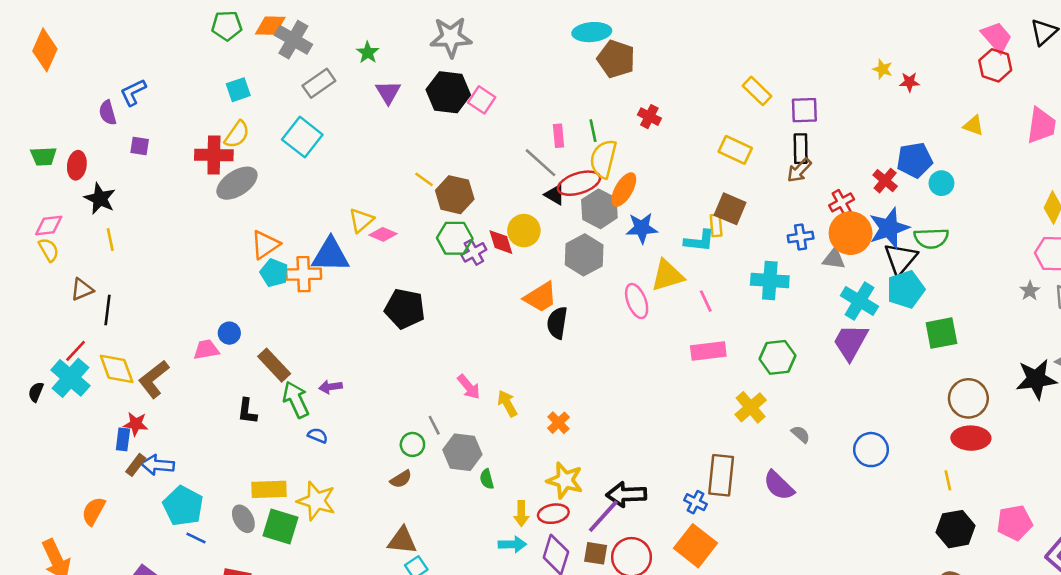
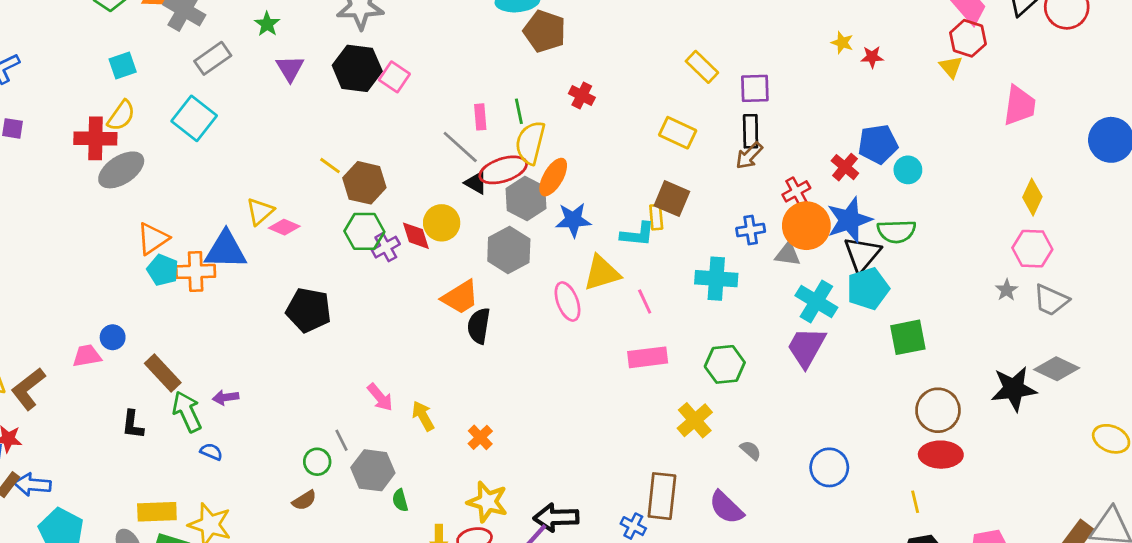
yellow triangle: (973, 126) -> (951, 67), moved, turned 30

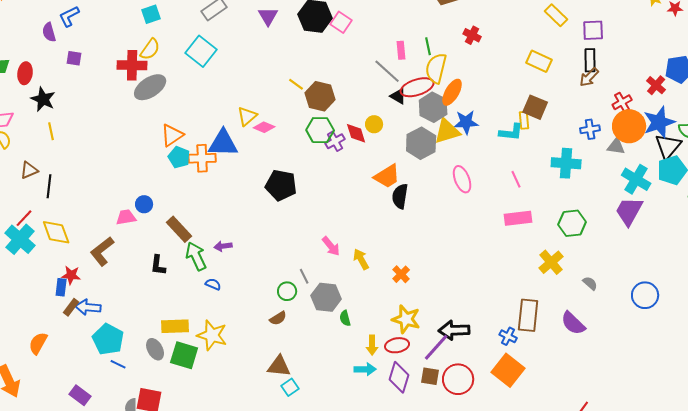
yellow circle: (442, 223) -> (374, 124), size x0.7
yellow triangle: (602, 273) -> (447, 131), moved
brown L-shape: (28, 389) -> (102, 251), moved

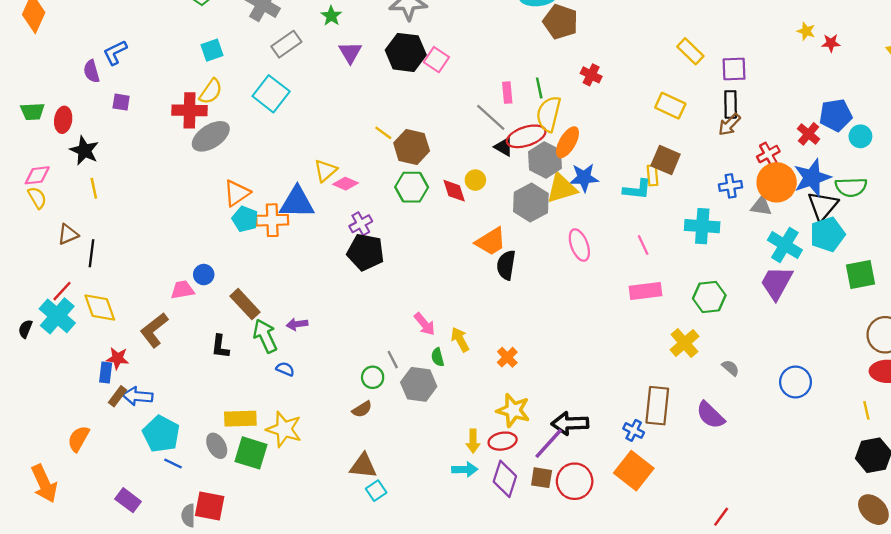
purple cross: (335, 141) -> (361, 224), moved
green semicircle: (345, 318) -> (438, 357), moved

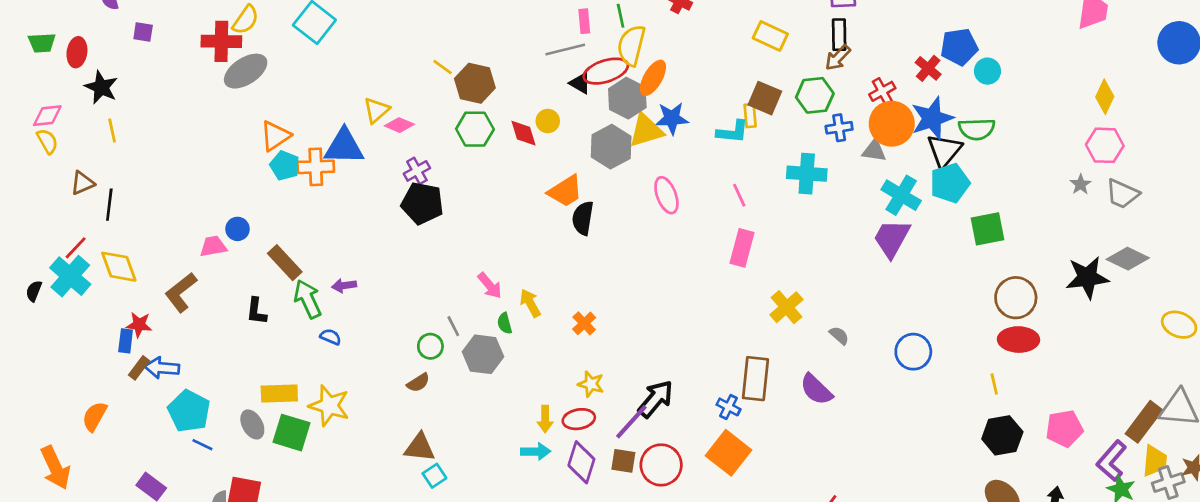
gray line: (491, 117) -> (565, 50), turned -56
pink rectangle: (645, 291) -> (742, 248), turned -68
green hexagon: (709, 297) -> (815, 95), moved
yellow star: (513, 410) -> (591, 384), size x0.7
black arrow: (570, 423) -> (656, 399), turned 132

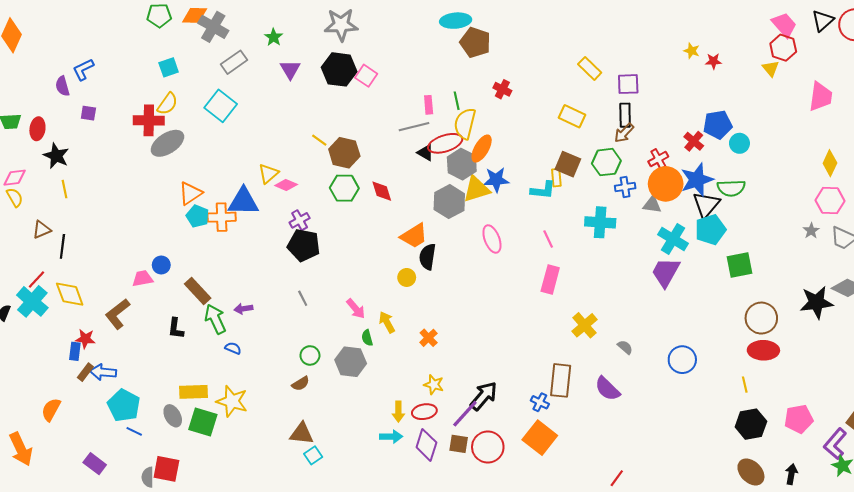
yellow circle: (548, 121) -> (407, 277), moved
gray line: (453, 326) -> (303, 298), moved

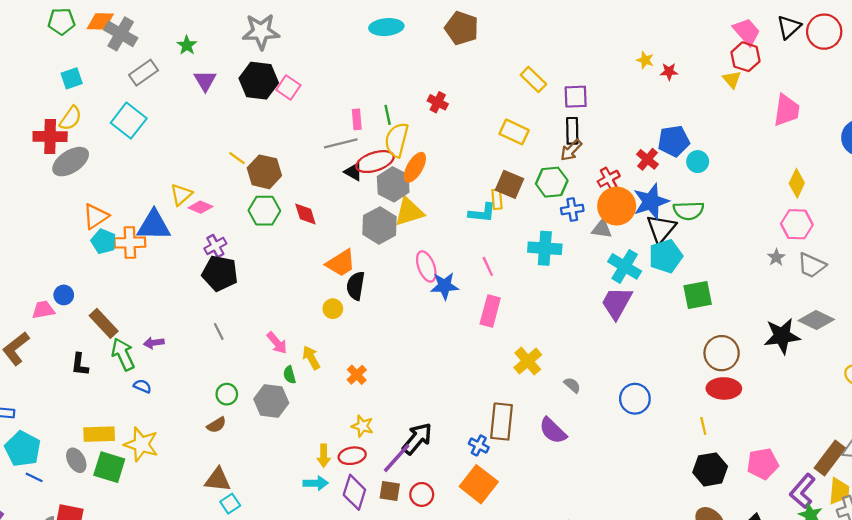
brown pentagon: (475, 42) -> (462, 28), moved
blue star: (496, 180) -> (445, 286), moved
red circle: (488, 447) -> (422, 494), size x0.7

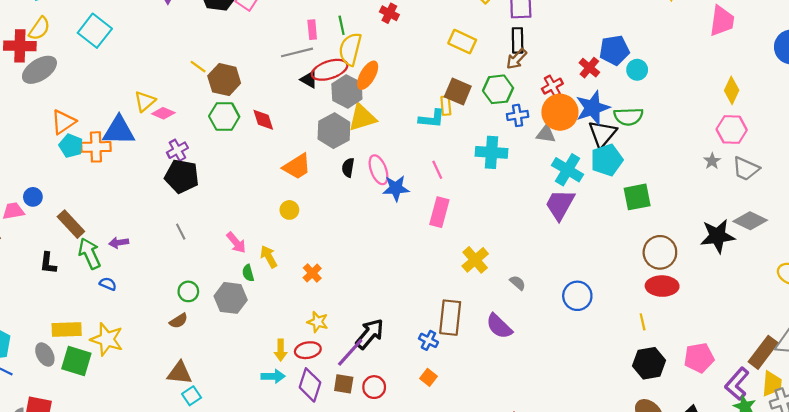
black semicircle: (356, 286) -> (348, 168), moved, size x0.7
orange square: (479, 484) -> (428, 377), size x0.5

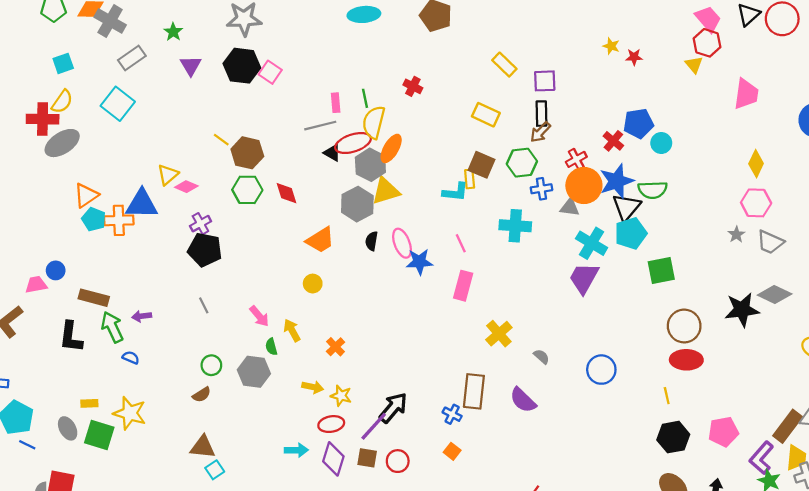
brown rectangle: (71, 224) -> (94, 298), turned -32
black L-shape: (48, 263) -> (71, 337), size x1.4
yellow rectangle: (67, 330) -> (89, 403), size x0.6
yellow arrow: (281, 350) -> (313, 387), moved, turned -78

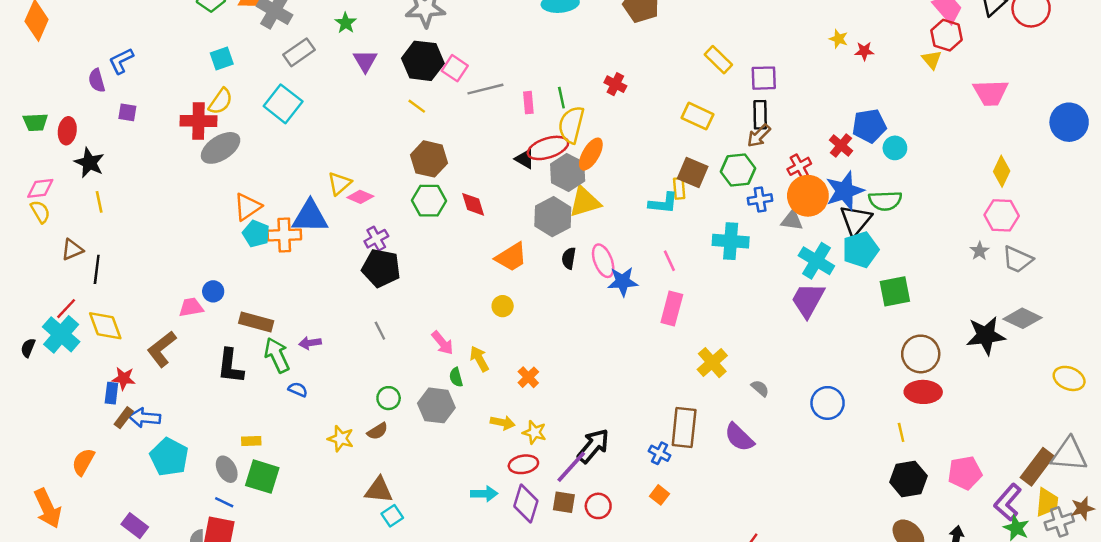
pink trapezoid: (746, 94) -> (991, 93), turned 80
gray line: (320, 126) -> (485, 89), moved
yellow line: (221, 140) -> (417, 106), moved
yellow star: (130, 413) -> (341, 439), moved, size x0.7
blue line: (27, 445) -> (224, 502), moved

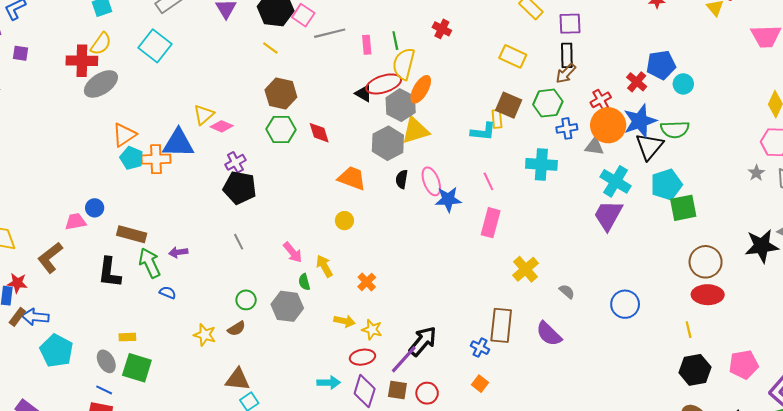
cyan pentagon: (861, 250) -> (666, 185), moved
orange trapezoid: (511, 257) -> (352, 178), turned -128

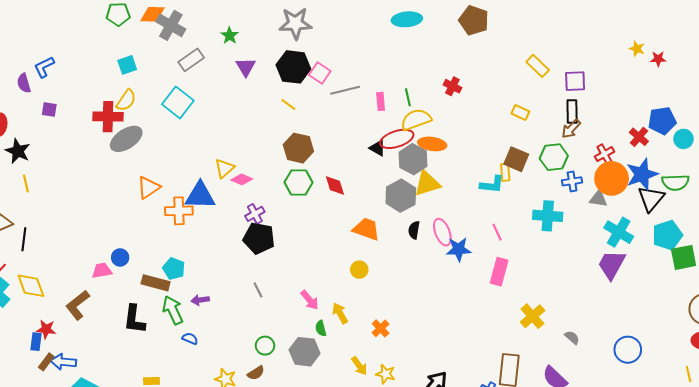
yellow rectangle: (513, 56) -> (520, 113), size x0.7
yellow semicircle: (404, 64) -> (416, 120), turned 56
orange ellipse: (421, 89) -> (432, 144), turned 68
cyan pentagon: (132, 158) -> (174, 269), moved
yellow arrow: (344, 321) -> (359, 366), turned 42

